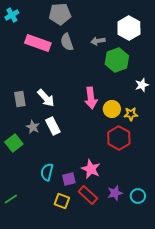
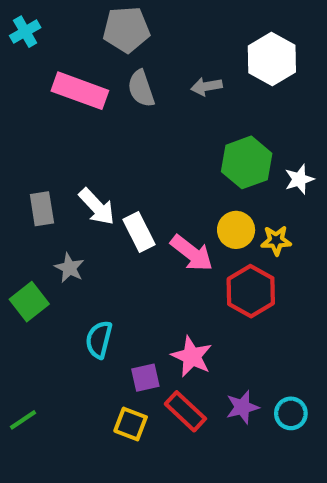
green hexagon: (117, 60) -> (247, 162), moved
pink arrow: (91, 98) -> (192, 253), moved, turned -45
white rectangle: (53, 126) -> (139, 232), moved
cyan semicircle: (47, 172) -> (99, 340), moved

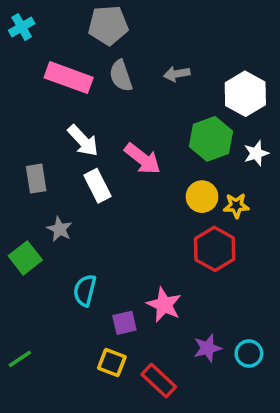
white hexagon: (272, 59) -> (245, 94), moved
white arrow: (97, 207) -> (83, 141), moved
white rectangle: (139, 232) -> (97, 186), moved
pink arrow: (192, 253) -> (142, 159), moved
red rectangle: (185, 411) -> (159, 381), moved

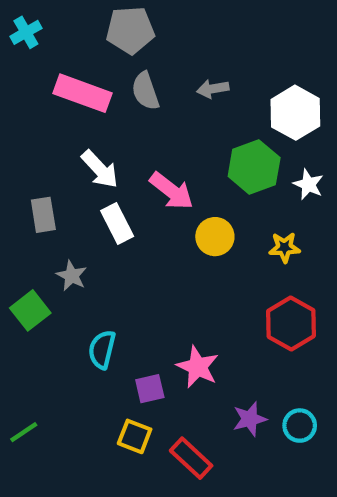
white star: (256, 153) -> (308, 184), turned -30
yellow circle: (202, 197) -> (215, 237), moved
red hexagon: (215, 249) -> (291, 323), moved

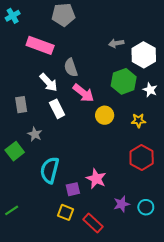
gray arrow: (213, 89) -> (116, 43), moved
gray semicircle: (145, 91) -> (71, 68), moved
cyan semicircle: (102, 350) -> (50, 170), size x1.4

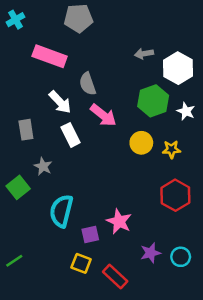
yellow circle: (105, 115) -> (141, 143), moved

